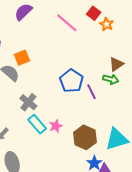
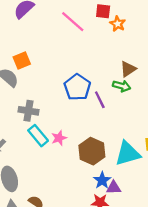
red square: (94, 13) -> (103, 11), turned -32
gray cross: (28, 102) -> (28, 111), turned -30

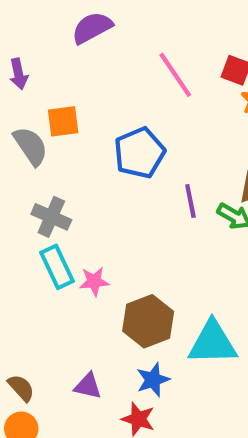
blue pentagon: (77, 87) -> (139, 153), moved
purple line: (100, 100) -> (190, 201), moved
purple triangle: (114, 188) -> (88, 386), moved

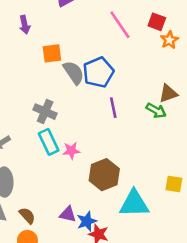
gray semicircle: (31, 146) -> (74, 73), moved
purple line: (190, 201) -> (113, 108), moved
cyan triangle: (213, 343) -> (134, 204), moved
blue star: (153, 380) -> (87, 221), moved

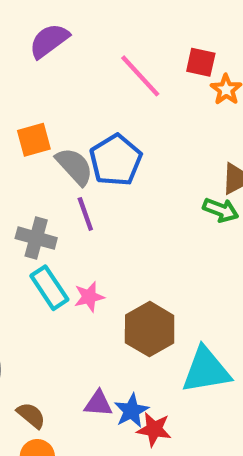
purple line: (113, 108) -> (85, 214), moved

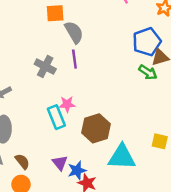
blue pentagon: (116, 160) -> (147, 42), moved
cyan rectangle: (49, 288) -> (56, 117), moved
purple triangle: (98, 403) -> (60, 163), turned 35

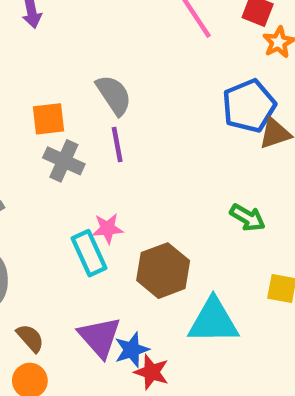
orange square: (55, 13) -> (48, 119), moved
green arrow: (148, 72) -> (247, 218), moved
purple triangle: (60, 163) -> (100, 337), size x1.5

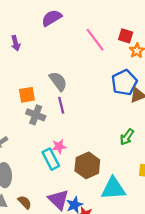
green arrow: (247, 218) -> (127, 137), turned 98

